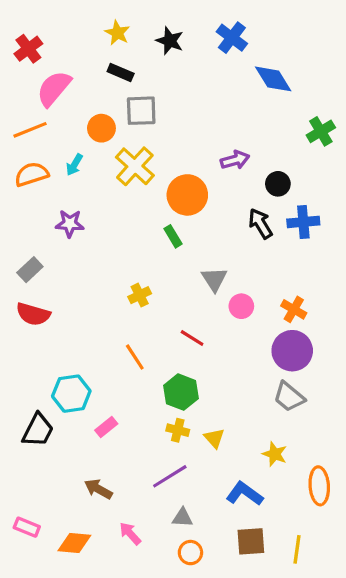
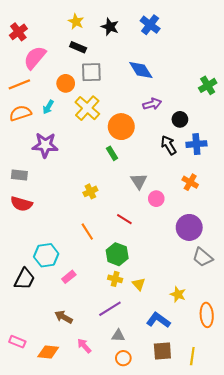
blue diamond: (273, 79) -> (141, 70), moved
purple star: (70, 224) -> (45, 145), size x1.4
gray rectangle: (30, 270) -> (19, 175), turned 49
orange cross: (294, 309) -> (190, 182), moved
gray trapezoid: (289, 397) -> (203, 257), moved

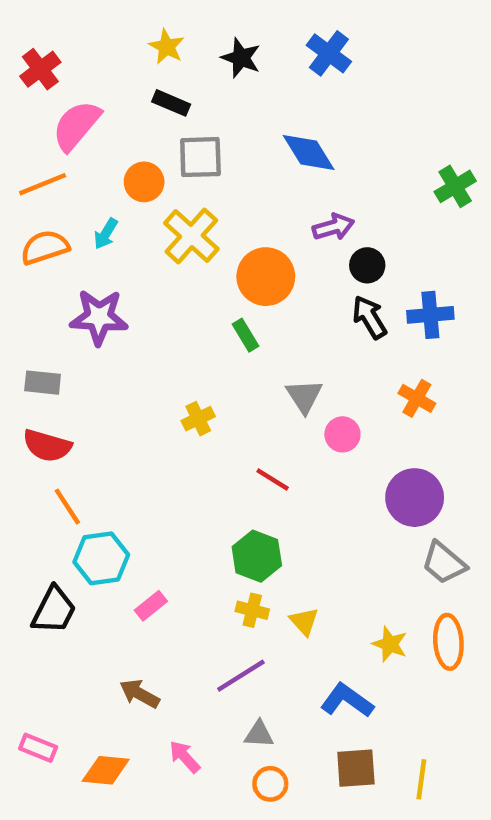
black circle: (180, 119) -> (367, 265), moved
orange line: (87, 232) -> (67, 507), moved
orange ellipse: (207, 315) -> (448, 642), moved

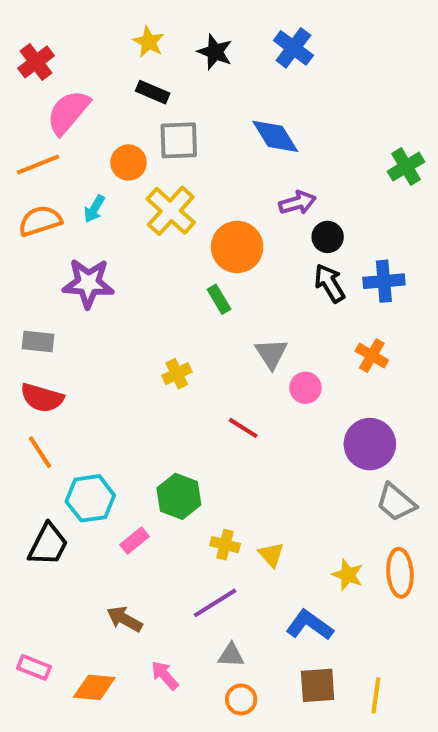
orange line: (67, 507) -> (40, 452), moved
green hexagon: (257, 556) -> (179, 496), moved

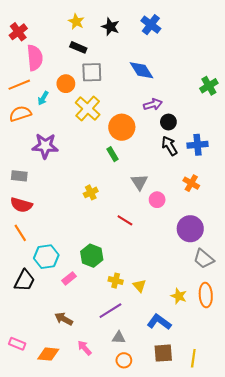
pink semicircle: (68, 112) -> (35, 58), turned 135
cyan arrow: (94, 209) -> (43, 98), moved

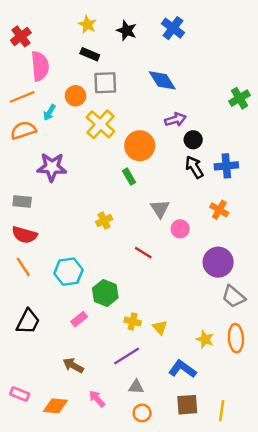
cyan hexagon: (46, 257) -> (68, 272), moved

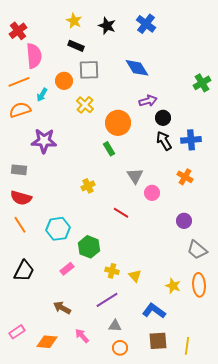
yellow cross: (100, 124) -> (85, 105), size x0.7
purple circle: (218, 262) -> (184, 221), size x0.6
pink rectangle: (20, 394) -> (17, 332), turned -56

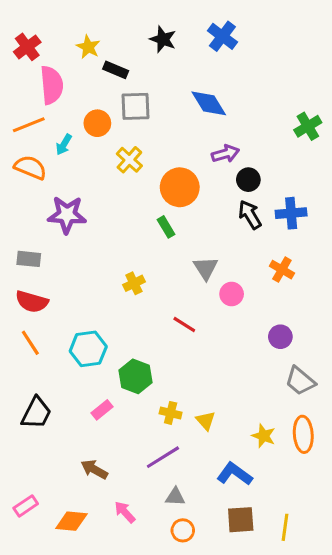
yellow star: (74, 21) -> (88, 47), moved
orange semicircle: (20, 110) -> (30, 167), turned 40

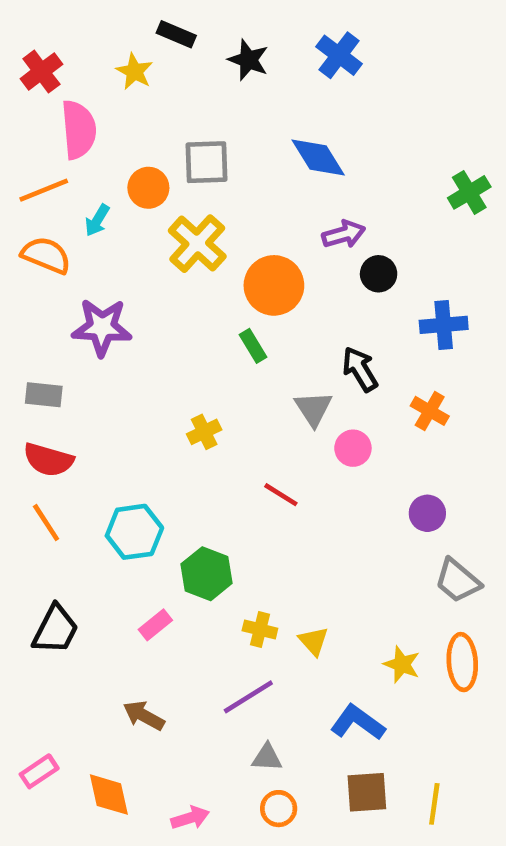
black rectangle: (116, 70) -> (176, 34), moved
yellow cross: (129, 160) -> (197, 244), size x1.4
black arrow: (250, 215) -> (360, 369), moved
pink arrow: (125, 512) -> (190, 818), moved, turned 115
orange diamond: (71, 521) -> (109, 795), turned 72

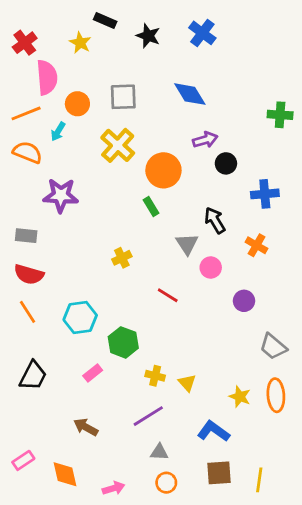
orange circle: (148, 188) -> (77, 104), moved
green cross: (469, 192) -> (280, 115), turned 35
purple circle: (427, 513) -> (244, 301), moved

